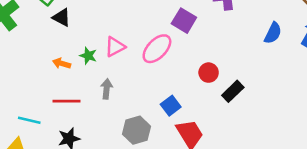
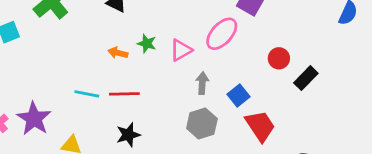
pink triangle: (115, 47) -> (181, 50), moved
gray arrow: (107, 89) -> (202, 83), moved
cyan line: (29, 120) -> (87, 94), moved

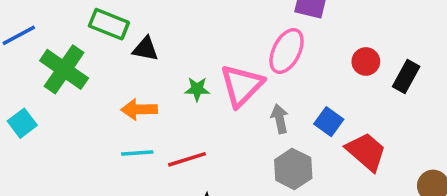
pink triangle: (181, 50) -> (242, 85), size x1.5
orange arrow: (118, 53) -> (139, 109), moved, size x1.4
cyan line: (87, 94) -> (137, 153), moved

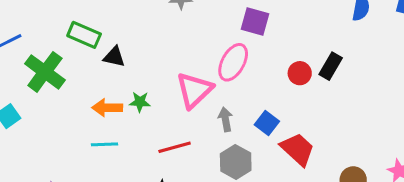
black rectangle: (406, 77) -> (331, 66), moved
green star: (197, 89) -> (140, 102), moved
red line: (187, 159) -> (175, 147), moved

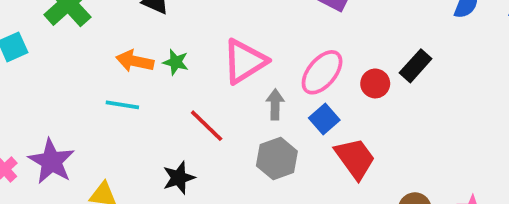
pink ellipse: (233, 62) -> (322, 72), moved
red circle: (300, 73) -> (375, 83), moved
red line: (175, 147) -> (207, 126), turned 48

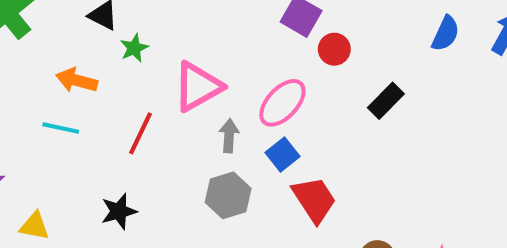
green star: (176, 62) -> (134, 48), moved, turned 30
red circle: (375, 83) -> (334, 49), moved
red line: (207, 126) -> (141, 133), moved, turned 69

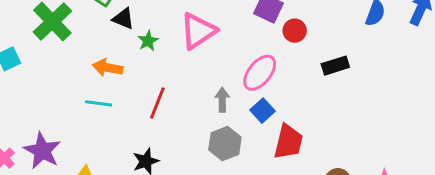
pink triangle: (198, 87) -> (198, 31), moved
black rectangle: (386, 101) -> (335, 66), turned 32
red trapezoid: (314, 200) -> (288, 142), turned 51

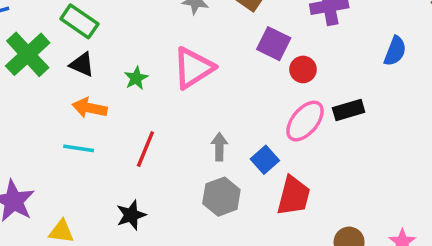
black triangle: (123, 19) -> (82, 65), moved
pink ellipse: (260, 73) -> (305, 121), moved

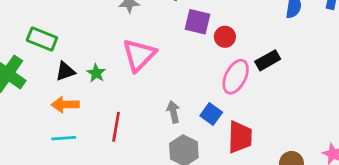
black triangle: (82, 65) -> (65, 71), moved, turned -30

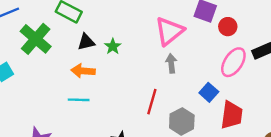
pink triangle: (139, 55) -> (169, 31), moved
gray arrow: (173, 112) -> (171, 63), moved
red line: (116, 127) -> (152, 102), moved

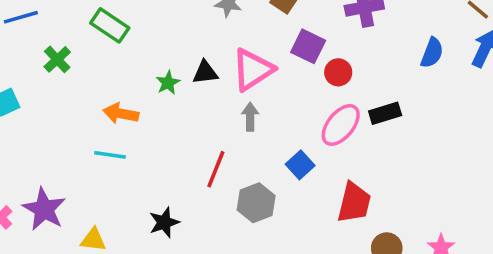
green cross: (36, 39) -> (57, 59), size x0.6
black triangle: (86, 42) -> (205, 72), moved
red trapezoid: (232, 115) -> (354, 203), moved

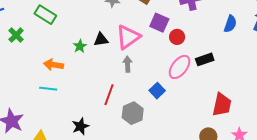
red trapezoid: (354, 203) -> (222, 105), moved

